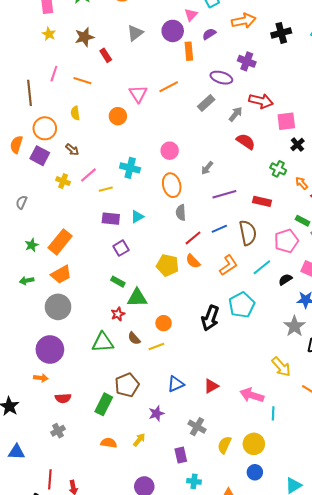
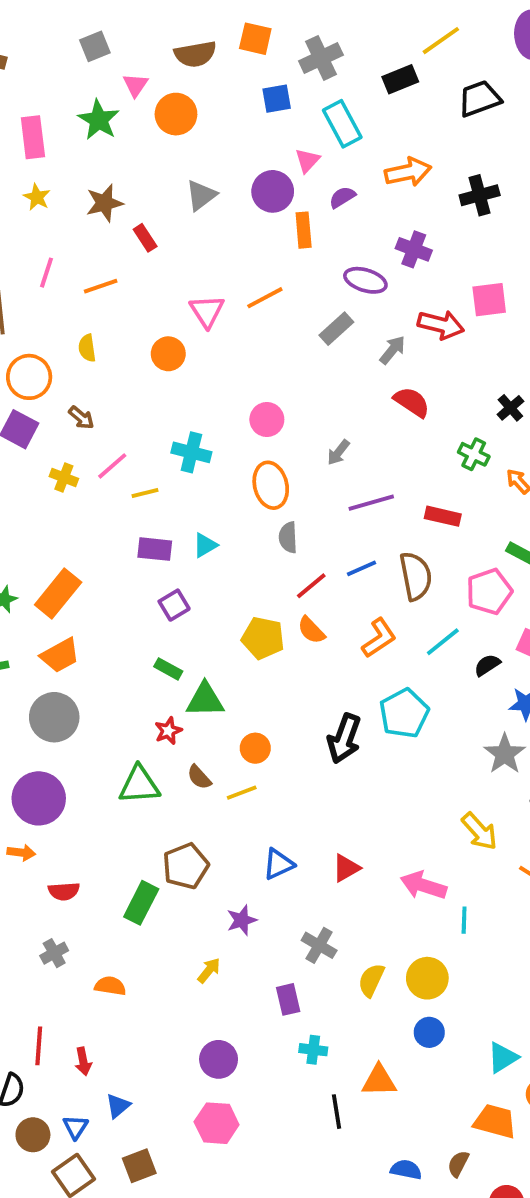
orange line: (82, 81) -> (101, 286), turned -36
pink square: (286, 121) -> (489, 300), moved
orange semicircle: (109, 443) -> (110, 986), moved

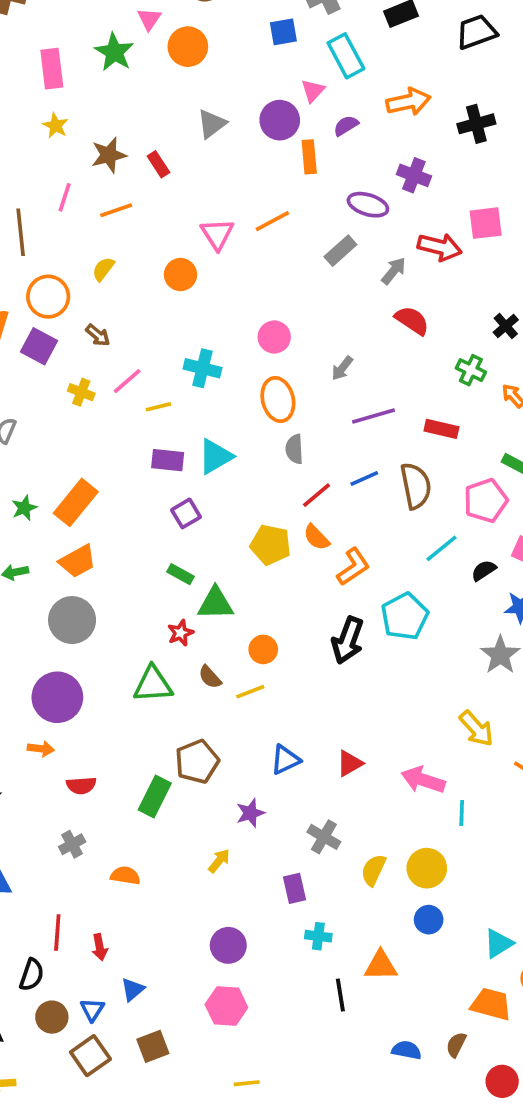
brown star: (104, 203) -> (109, 155), moved
yellow semicircle: (87, 348) -> (103, 269), turned 45
cyan triangle: (205, 545) -> (215, 456), size x1.5
orange L-shape: (379, 638) -> (353, 567), moved

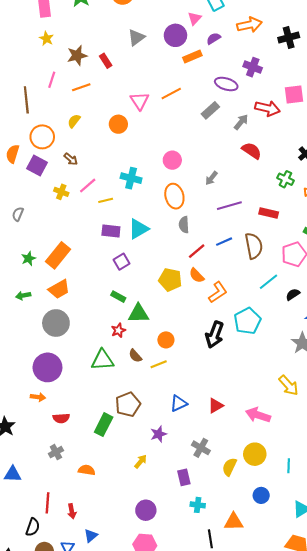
orange rectangle: (309, 157) -> (192, 57), turned 72
cyan line: (462, 813) -> (289, 466), moved
yellow circle: (427, 868) -> (255, 454), moved

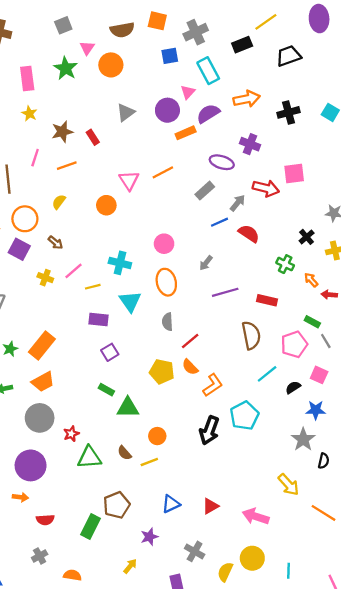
purple semicircle: (214, 39) -> (208, 114), size x1.5
gray semicircle: (184, 225) -> (167, 322), moved
cyan triangle: (138, 229) -> (130, 301), moved, turned -35
blue line: (224, 242) -> (219, 222), moved
red star: (118, 330) -> (71, 434), moved

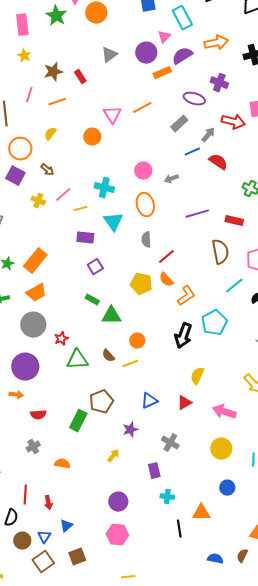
gray arrow: (206, 263) -> (171, 179), moved, turned 32
yellow semicircle: (225, 572) -> (197, 376), moved

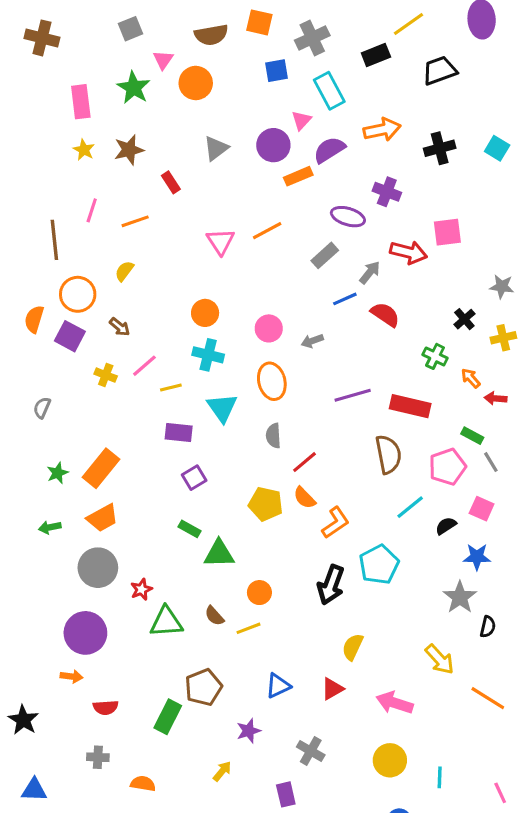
brown star: (53, 72) -> (129, 150), moved
orange circle: (92, 137) -> (205, 313), moved
red rectangle: (234, 221) -> (410, 406), size x1.4
gray cross: (33, 447) -> (98, 757), turned 32

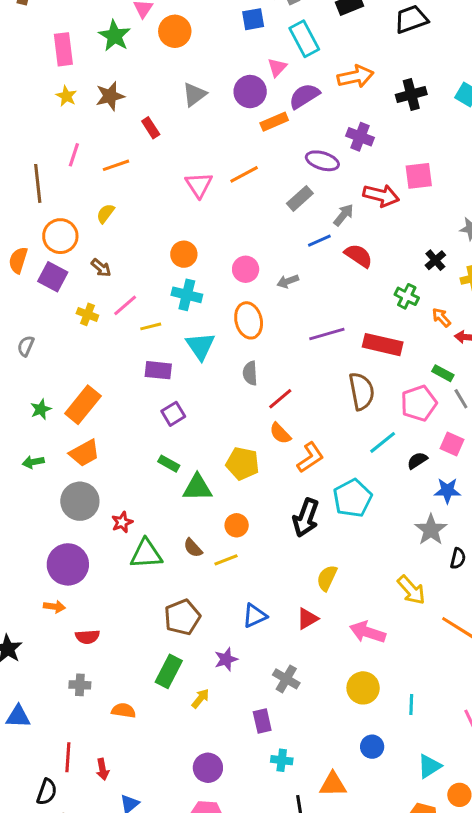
yellow pentagon: (266, 504) -> (243, 464), moved
green rectangle: (168, 717) -> (169, 671), moved

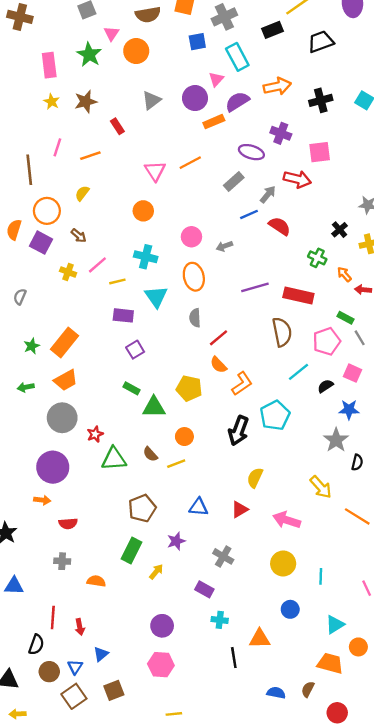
pink square: (419, 176) -> (320, 152), moved
orange circle: (184, 254) -> (143, 211), moved
blue triangle: (255, 616) -> (199, 507), turned 30
purple rectangle: (262, 721) -> (204, 589), turned -48

